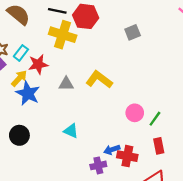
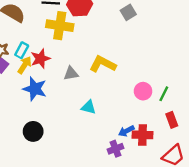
yellow arrow: (19, 78) -> (25, 65), moved
cyan triangle: (71, 131) -> (88, 107), moved

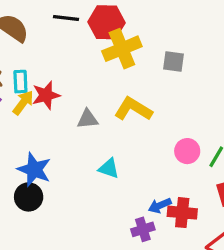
gray square: (128, 12) -> (173, 61), moved, turned 35
yellow cross: (60, 26) -> (122, 49), moved, turned -35
cyan rectangle: (22, 50) -> (20, 82), turned -35
blue star: (35, 89) -> (34, 170), moved

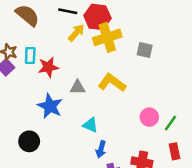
yellow arrow: (23, 103) -> (76, 33), moved
blue star: (34, 170) -> (50, 106), moved
blue arrow: (160, 205) -> (101, 149), moved, turned -56

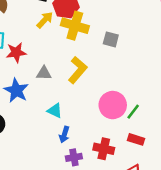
yellow cross: (107, 37) -> (75, 26), turned 32
yellow L-shape: (112, 83) -> (78, 70), turned 92
pink circle: (149, 117) -> (113, 105), size x1.5
red rectangle: (175, 151) -> (136, 139), turned -63

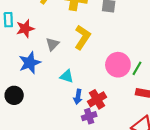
gray triangle: (44, 73) -> (52, 44), turned -40
blue star: (16, 90) -> (30, 63), turned 30
red cross: (104, 149) -> (97, 99), moved, turned -36

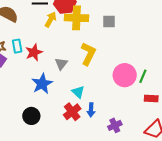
cyan triangle: (67, 76) -> (78, 92), turned 32
red cross: (97, 99) -> (72, 112), moved
purple cross: (89, 116) -> (115, 125), moved

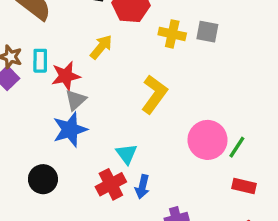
yellow cross: (77, 18) -> (172, 34), moved, size x0.7
yellow arrow: (51, 19) -> (101, 47), moved
gray square: (109, 21) -> (207, 32), moved
gray triangle: (61, 64) -> (76, 100), moved

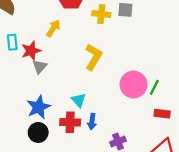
blue star: (70, 130) -> (39, 107), moved
black circle: (43, 179) -> (38, 132), moved
red cross: (111, 184) -> (70, 122), turned 36

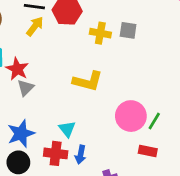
yellow arrow: (53, 28) -> (35, 26), moved
red star: (31, 51) -> (17, 69), turned -30
yellow L-shape: (93, 57) -> (88, 81), turned 70
red rectangle: (162, 114) -> (148, 151), moved

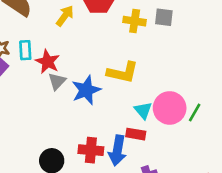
cyan triangle: (67, 129) -> (143, 110), moved
blue star: (21, 134) -> (86, 90), moved
red rectangle: (148, 151) -> (136, 134), moved
blue arrow: (81, 155) -> (117, 151), size x1.5

